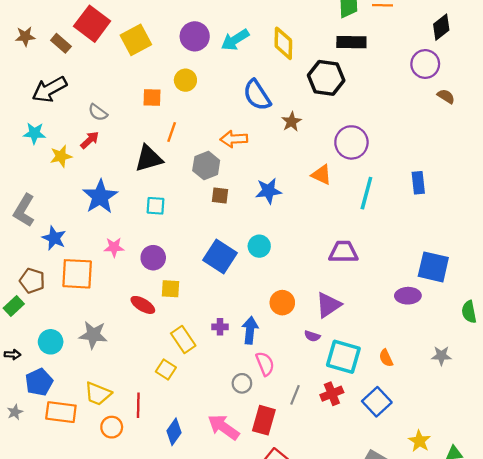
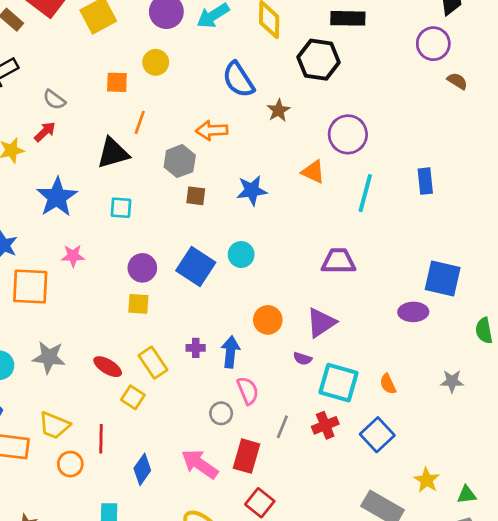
purple circle: (153, 258) -> (142, 268), moved
red ellipse: (143, 305) -> (108, 367), moved

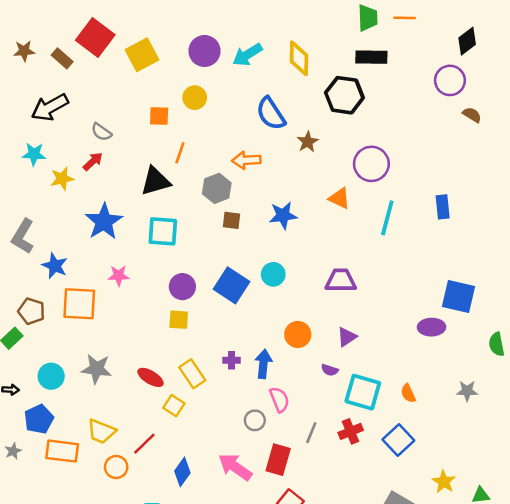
cyan square: (121, 208) -> (163, 231), size x1.5
purple trapezoid: (339, 261) -> (341, 280), moved
purple triangle: (321, 323) -> (347, 337), size x0.7
red line: (101, 439) -> (144, 444), turned 45

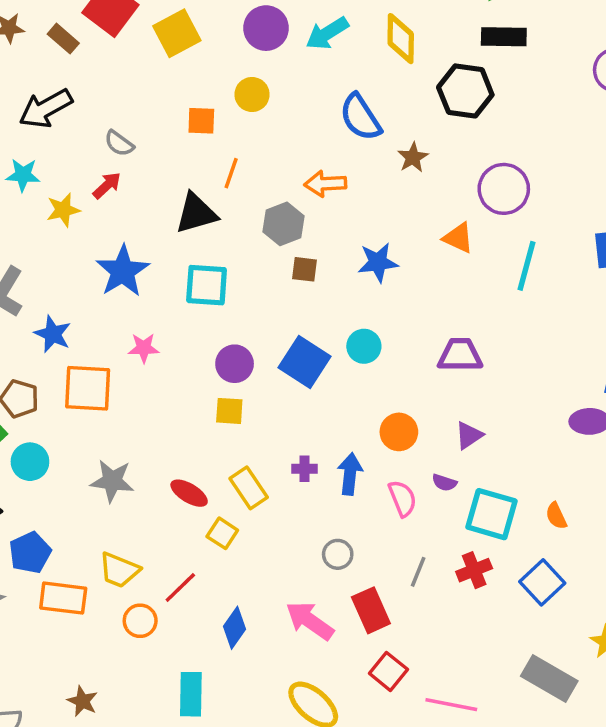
cyan circle: (51, 376) -> (30, 462), moved
pink semicircle: (279, 399) -> (402, 498), moved
red rectangle: (278, 460) -> (371, 610), turned -40

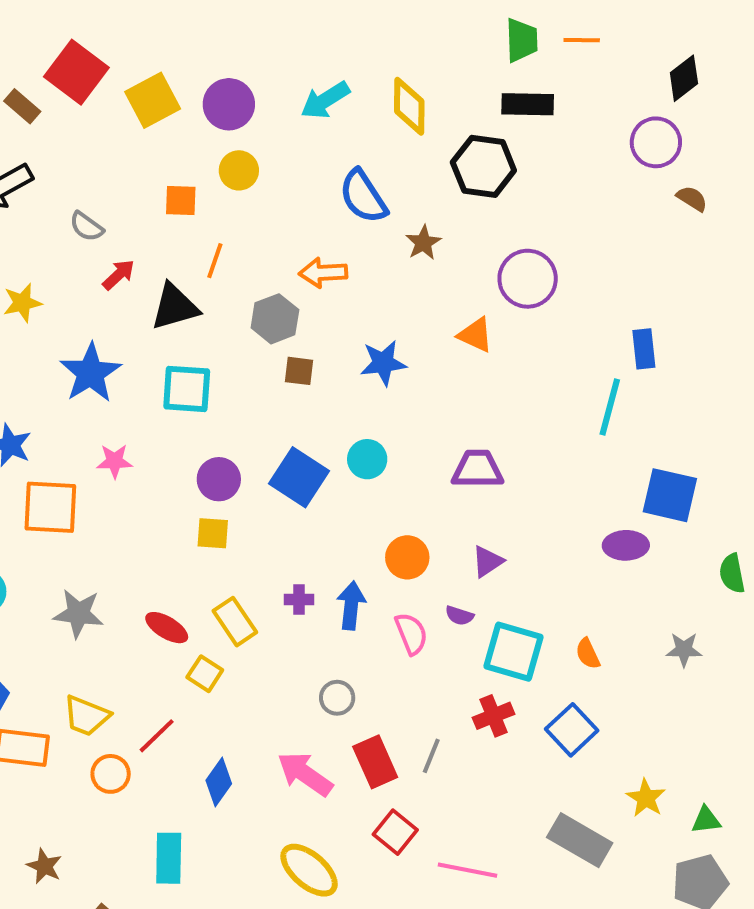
purple circle: (266, 28) -> (229, 104), moved
red arrow: (107, 185) -> (119, 275), moved
cyan line: (527, 266) -> (610, 407), moved
gray line: (418, 572) -> (431, 756), moved

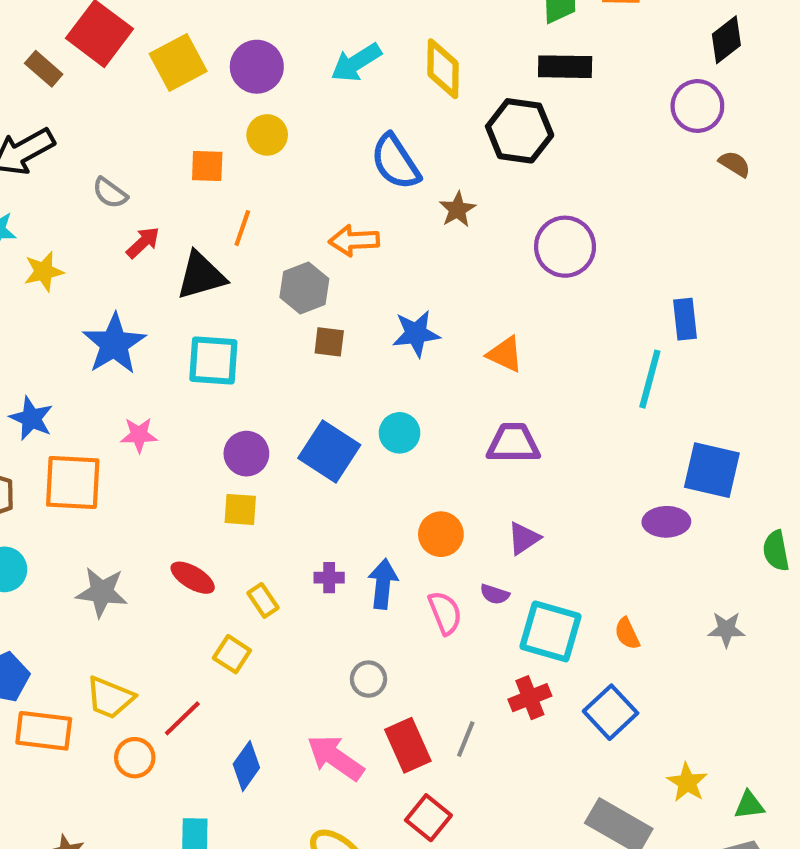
orange triangle: (475, 335) -> (505, 354), moved
yellow rectangle: (235, 622) -> (263, 600), size x0.7
red ellipse: (167, 628) -> (193, 578), moved

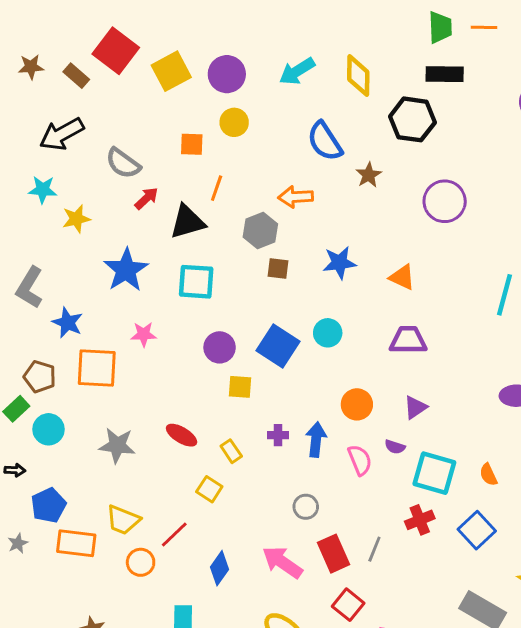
gray semicircle: (110, 193) -> (123, 163), size x1.4
yellow square: (240, 509) -> (240, 387), moved

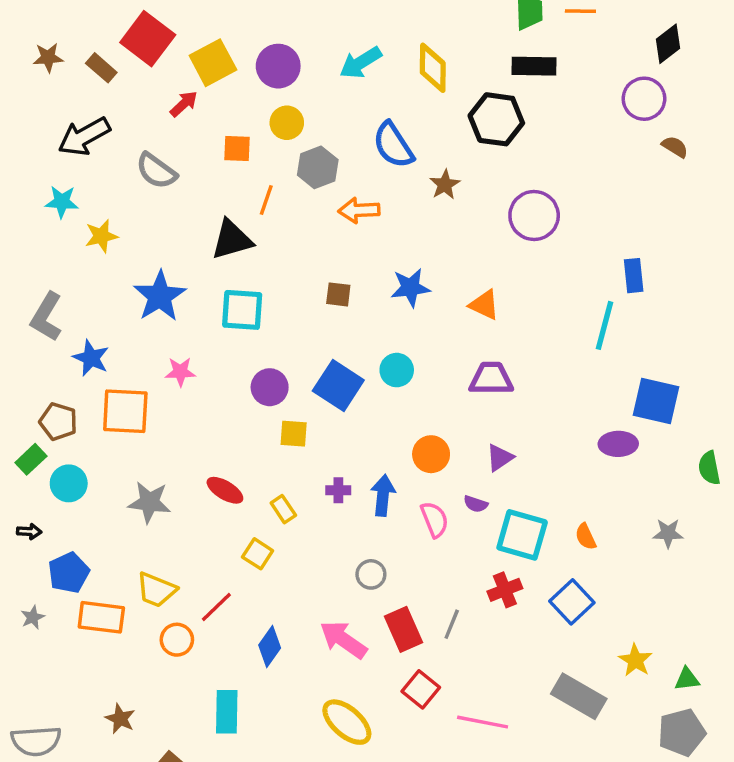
red arrow: (146, 198) -> (184, 104), moved
gray hexagon: (260, 231) -> (318, 167), moved

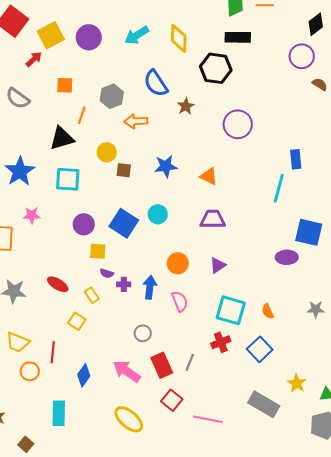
yellow circle: (287, 123) -> (107, 152), moved
purple semicircle: (476, 504) -> (107, 273), moved
red line: (216, 607) -> (53, 352), turned -40

